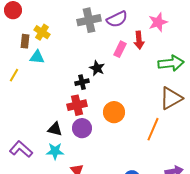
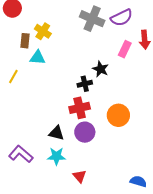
gray cross: (89, 20) -> (92, 19), turned 35

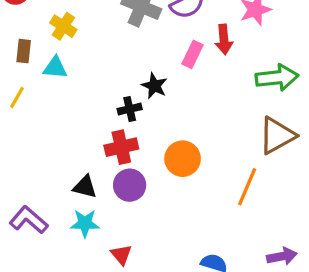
brown rectangle: (25, 41) -> (24, 51), moved

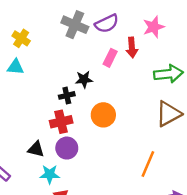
black star: (154, 86) -> (84, 79), turned -30
orange circle: (183, 159) -> (103, 115), moved
orange line: (247, 187) -> (148, 164), moved
cyan star: (85, 223) -> (50, 174), moved

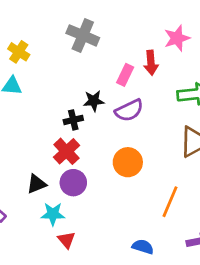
purple semicircle: (107, 24) -> (129, 110), moved
orange circle: (103, 115) -> (128, 162), moved
red cross: (61, 122) -> (66, 151), turned -30
black triangle: (36, 149) -> (36, 184), turned -36

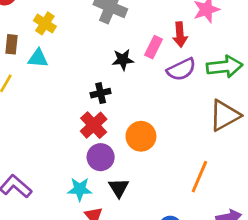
black star: (94, 101) -> (123, 60), moved
purple semicircle: (129, 110) -> (181, 69), moved
orange circle: (128, 162) -> (141, 136), moved
black triangle: (36, 184) -> (119, 188), moved, turned -40

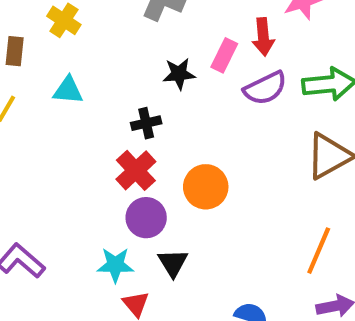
cyan triangle: (38, 58) -> (68, 90), moved
orange line: (199, 177) -> (319, 251), moved

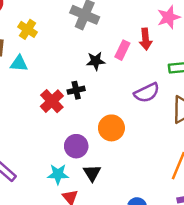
purple semicircle: (265, 88) -> (147, 93), moved
cyan triangle: (68, 90) -> (19, 63), moved
red cross: (136, 170) -> (52, 101), moved

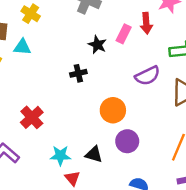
black star: (96, 61) -> (97, 45), turned 30
red cross: (52, 101) -> (32, 117), moved
purple circle: (76, 146) -> (127, 141), moved
black triangle: (92, 173) -> (94, 154), turned -42

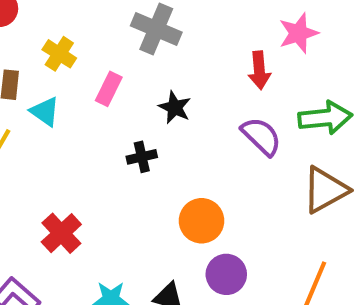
pink rectangle: (124, 34) -> (109, 89), moved
cyan triangle: (22, 47) -> (45, 112), turned 30
purple semicircle: (147, 76) -> (261, 136), moved, turned -110

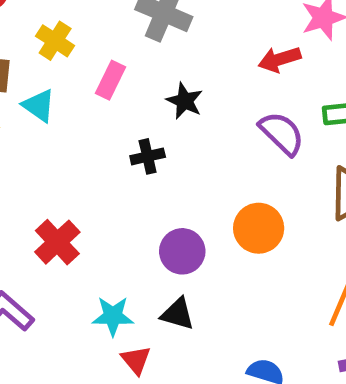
red arrow: (259, 70) -> (279, 59), turned 78
orange circle: (202, 221) -> (259, 228), moved
purple circle: (226, 274) -> (182, 251), moved

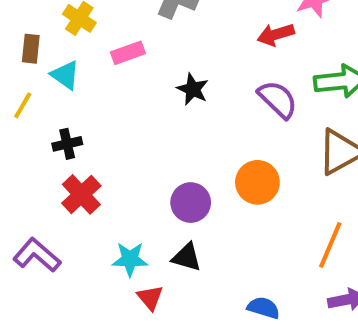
pink rectangle: (111, 80) -> (128, 53), turned 44
black star: (185, 101) -> (193, 89), moved
black cross: (148, 156) -> (67, 144), moved

